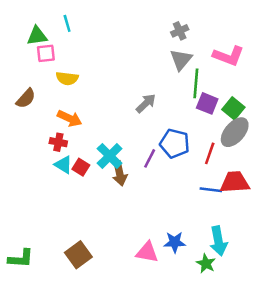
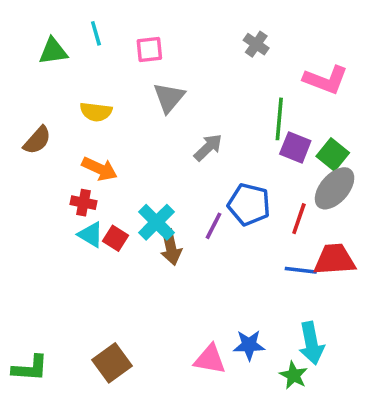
gray cross: (180, 31) -> (256, 44), turned -30
pink square: (46, 53) -> (149, 49), moved
gray triangle: (181, 60) -> (169, 98), moved

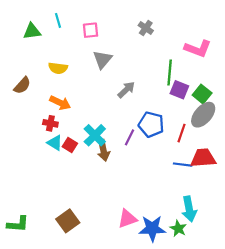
gray cross: (256, 44) -> (146, 28), moved
blue star: (249, 345) -> (152, 228), moved, size x1.4
pink triangle: (210, 359) -> (127, 219), turned -30

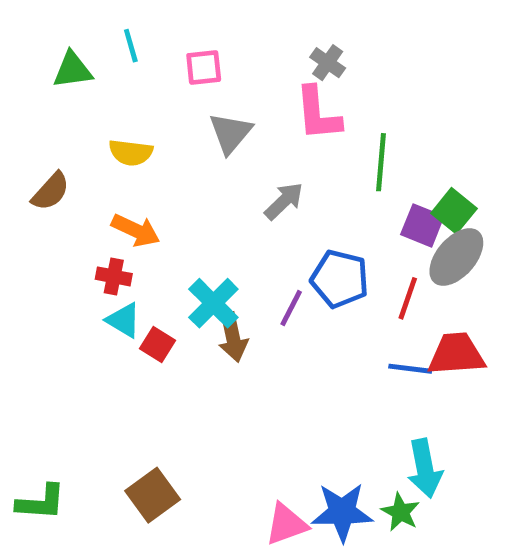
pink L-shape: (198, 49) -> (318, 114), moved, turned 64
purple square: (179, 90) -> (422, 225), moved
red square: (70, 145) -> (158, 344), moved
pink triangle: (127, 219) -> (286, 524), moved

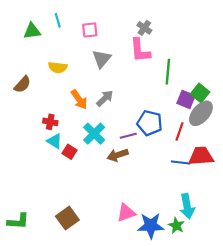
gray arrow: (284, 201) -> (105, 98), moved
orange arrow: (136, 230) -> (79, 99), moved, turned 30
purple line: (291, 308) -> (128, 136), turned 49
brown arrow: (233, 337) -> (118, 155), moved, turned 84
pink triangle: (286, 524) -> (126, 213), moved

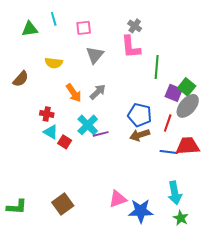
purple line: (128, 136) -> (101, 134), moved
brown arrow: (118, 155) -> (140, 135), moved
green star: (176, 226) -> (181, 218), moved

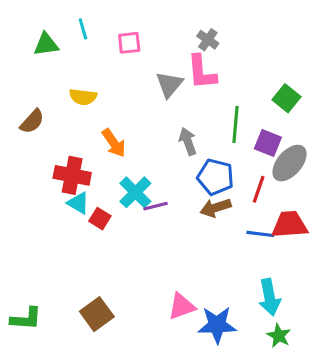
gray triangle: (95, 55) -> (169, 84), moved
green line: (157, 67) -> (236, 125), moved
green square: (187, 87) -> (286, 98), moved
gray arrow: (98, 92) -> (188, 141), moved, turned -66
red cross: (47, 114) -> (72, 175), size x1.6

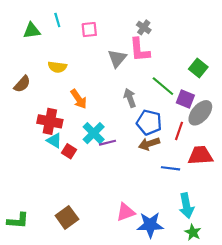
green line: (236, 125) -> (163, 86), turned -55
blue line: (260, 234) -> (170, 168), moved

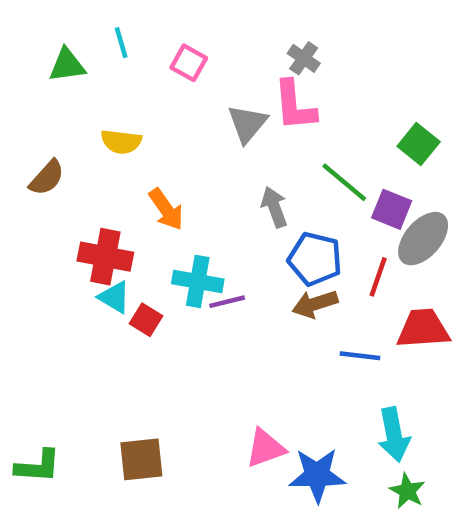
pink square: (89, 30) -> (189, 63), turned 35
cyan cross: (94, 133) -> (198, 281), turned -35
brown square: (67, 217) -> (141, 459), turned 30

